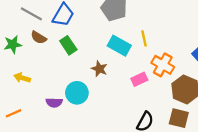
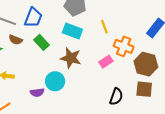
cyan rectangle: (119, 46) -> (72, 31), moved
brown star: (99, 69) -> (71, 58), size x1.5

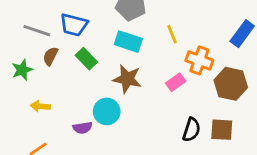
blue trapezoid: (33, 18) -> (74, 25), turned 85
brown semicircle: (16, 40) -> (50, 56), turned 96
brown square: (144, 89) -> (222, 130), moved

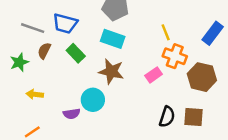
yellow line: (172, 34) -> (166, 32), moved

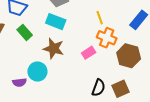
brown square: (194, 117) -> (120, 89), turned -30

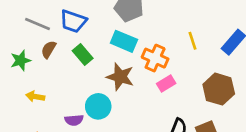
yellow line: (100, 18) -> (193, 41), moved
orange cross: (107, 38) -> (155, 58), moved

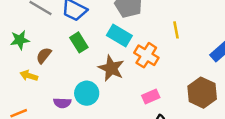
yellow line: (193, 41) -> (176, 30), moved
brown semicircle: (49, 49) -> (44, 55), moved
pink rectangle: (166, 83) -> (151, 96), moved

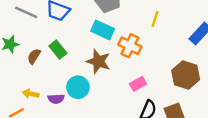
yellow line: (176, 30) -> (155, 19), turned 35
green rectangle: (79, 42) -> (58, 50), moved
yellow arrow: (29, 76) -> (31, 94), moved

